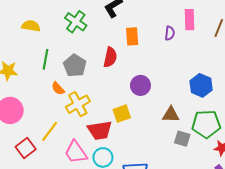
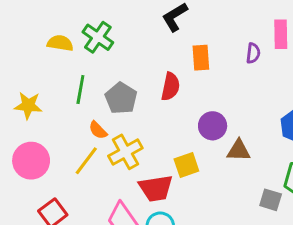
green cross: (76, 22) -> (98, 37), moved
brown triangle: (171, 115) -> (239, 150), moved
yellow line: (50, 131) -> (86, 161), moved

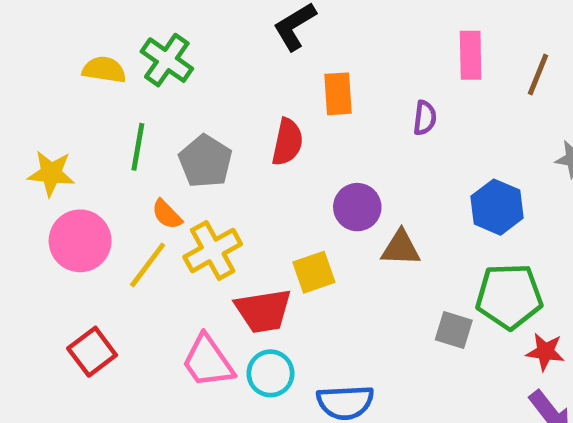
purple semicircle: (253, 53) -> (425, 118), moved
pink circle: (31, 161) -> (80, 241), moved

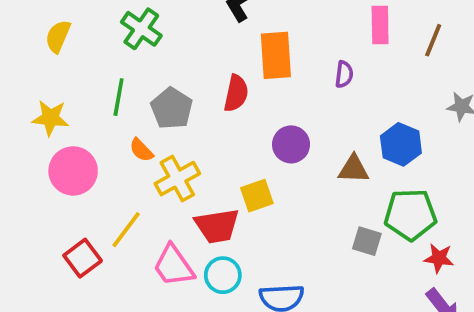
yellow semicircle: (104, 70) -> (58, 36), moved, turned -76
orange rectangle: (338, 94) -> (276, 55), size x1.4
brown triangle: (401, 248) -> (354, 169), moved
yellow line: (148, 265) -> (126, 230), moved

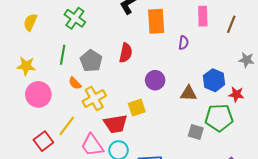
orange rectangle: (276, 55) -> (156, 21), moved
red star: (439, 258) -> (236, 94), moved

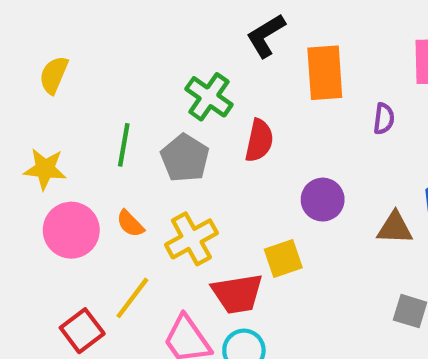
green cross: (75, 18) -> (209, 97), moved
orange semicircle: (75, 83) -> (130, 224), moved

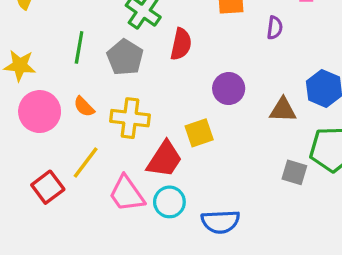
yellow cross: (191, 239) -> (130, 118), turned 36
red trapezoid: (237, 294) -> (165, 159), turned -48

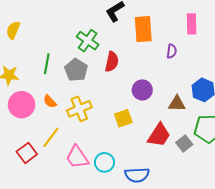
yellow cross: (130, 118) -> (79, 109), turned -30
red trapezoid: (165, 159) -> (159, 135), moved
gray square: (294, 172) -> (184, 144), turned 35

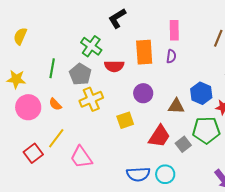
pink rectangle: (192, 24) -> (174, 30), moved
orange rectangle: (143, 29) -> (144, 52), moved
red semicircle: (112, 62) -> (114, 66), turned 78
yellow cross: (79, 109) -> (91, 99), moved
cyan circle: (104, 162) -> (165, 174), moved

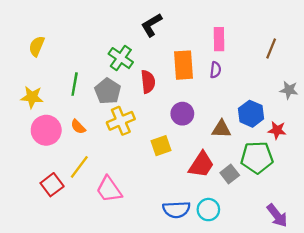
red semicircle: (114, 66) -> (148, 82), turned -96

